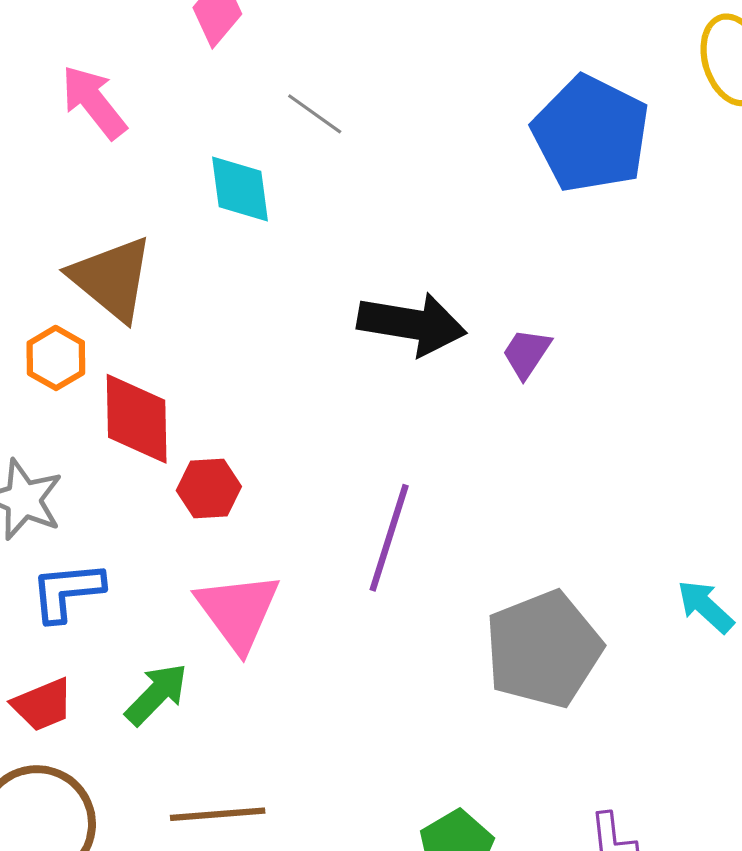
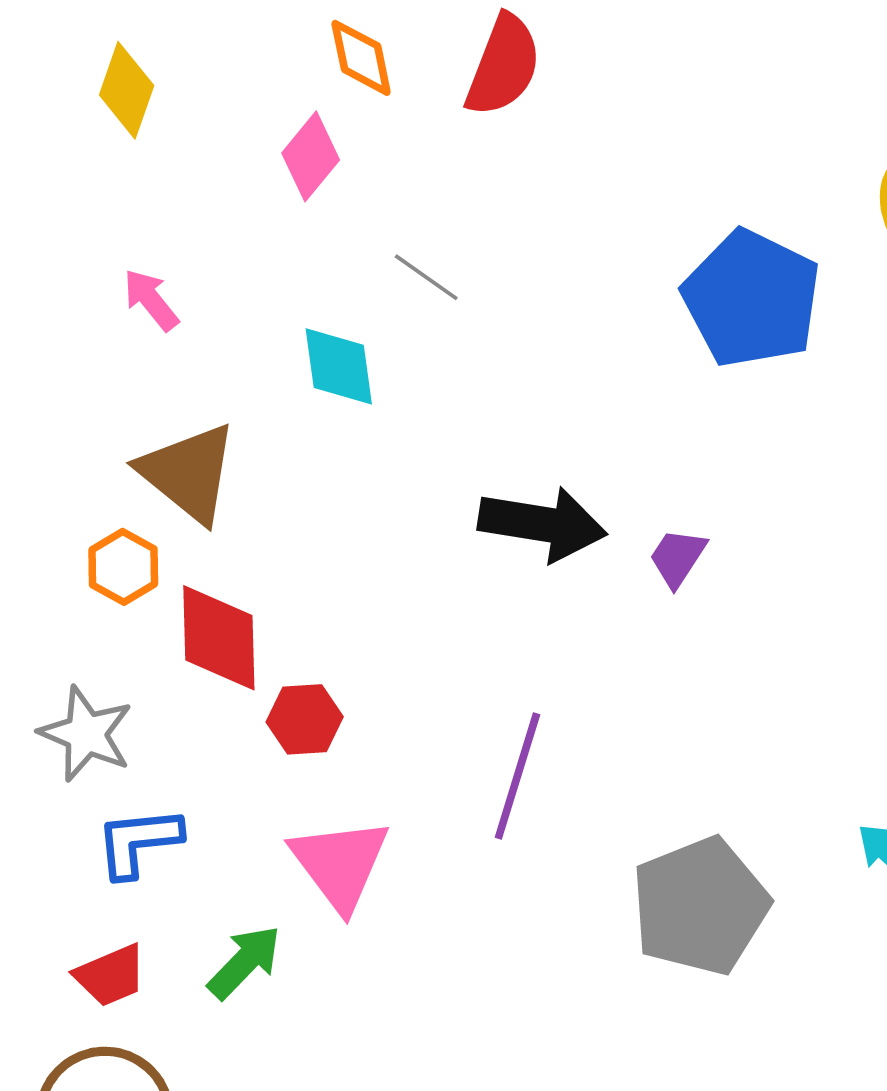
pink arrow: (94, 102) -> (151, 300), moved, size x0.7

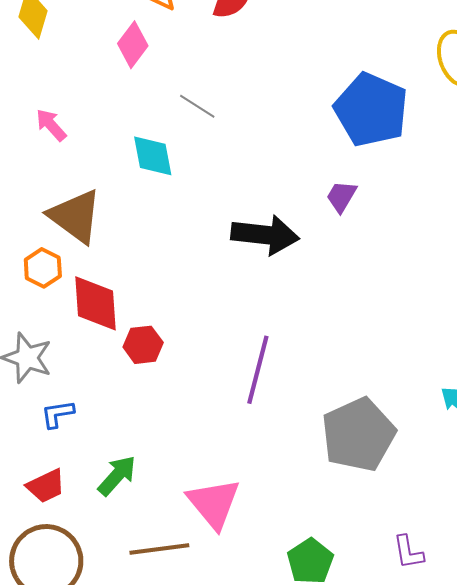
purple trapezoid: (678, 557) -> (341, 197), moved
blue L-shape: (138, 842) -> (58, 414), size x0.7
pink triangle: (340, 864) -> (214, 503), moved

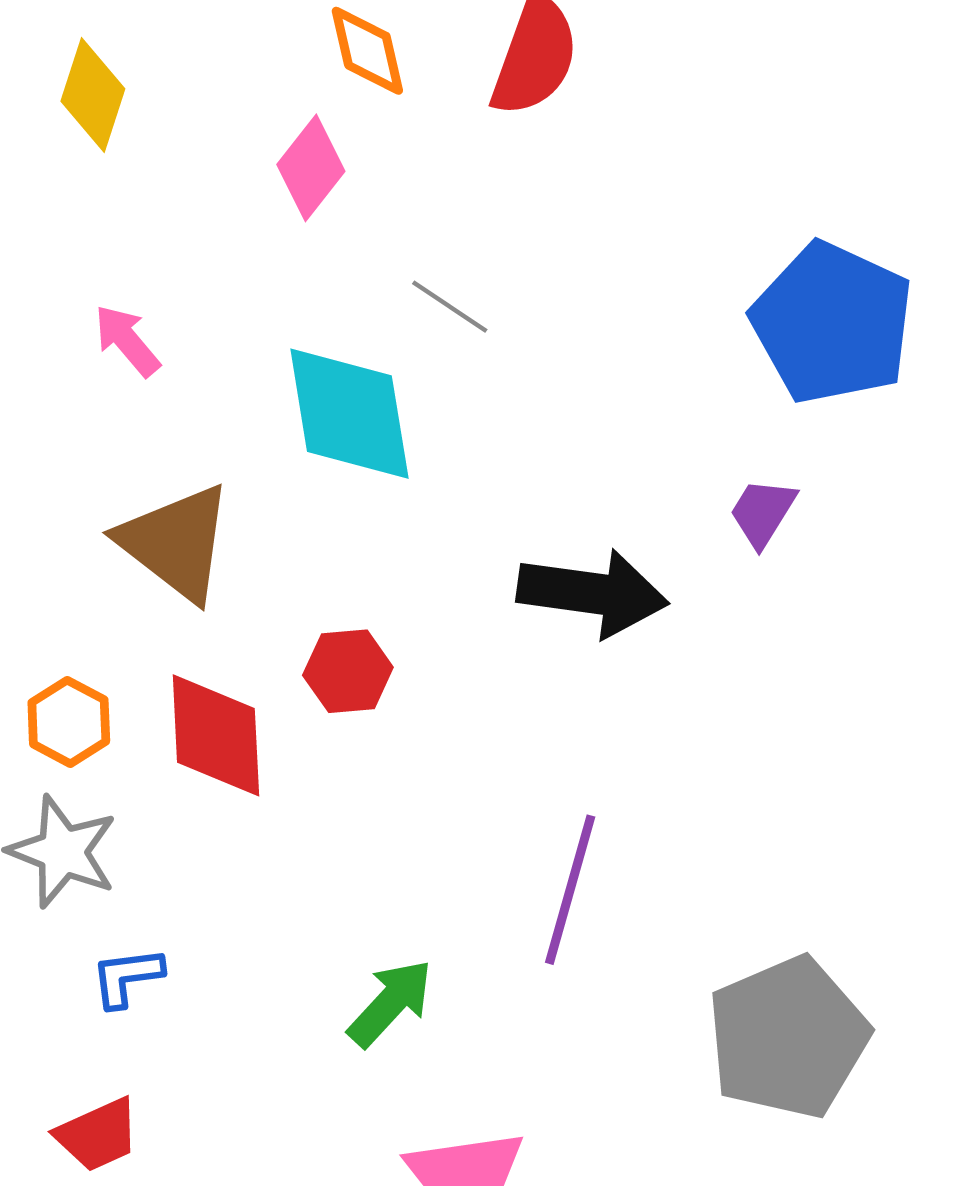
cyan diamond: (153, 156) -> (349, 414), size x1.5
orange hexagon: (43, 268) -> (69, 722), moved
red hexagon: (143, 345) -> (348, 671), moved
green arrow: (117, 476) -> (390, 1003), moved

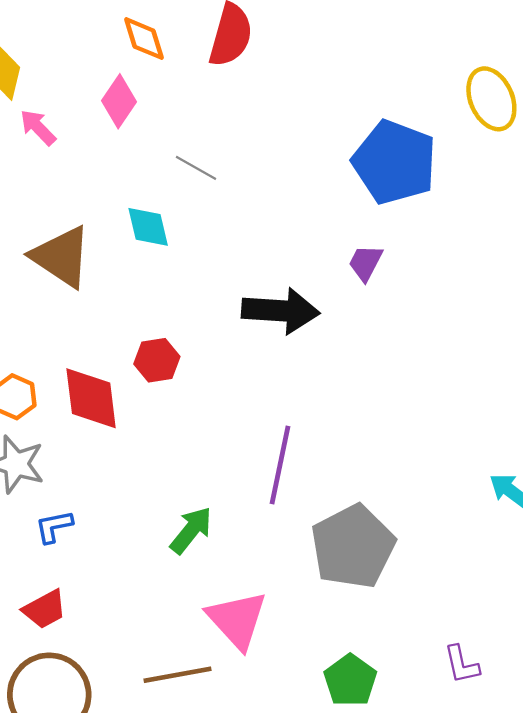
pink arrow: (127, 341) -> (38, 127), moved
cyan diamond: (349, 414) -> (148, 227), size x0.6
brown triangle: (176, 542) -> (61, 257), moved
gray pentagon: (788, 1037) -> (353, 547), moved

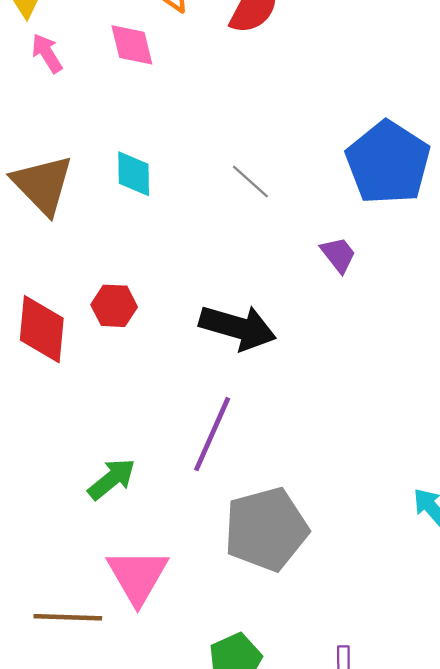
pink diamond: (119, 101) -> (132, 45), turned -60
gray line: (196, 168) -> (250, 181), moved
purple trapezoid: (365, 263) -> (338, 255), turned 102
black arrow: (281, 311) -> (238, 327), moved

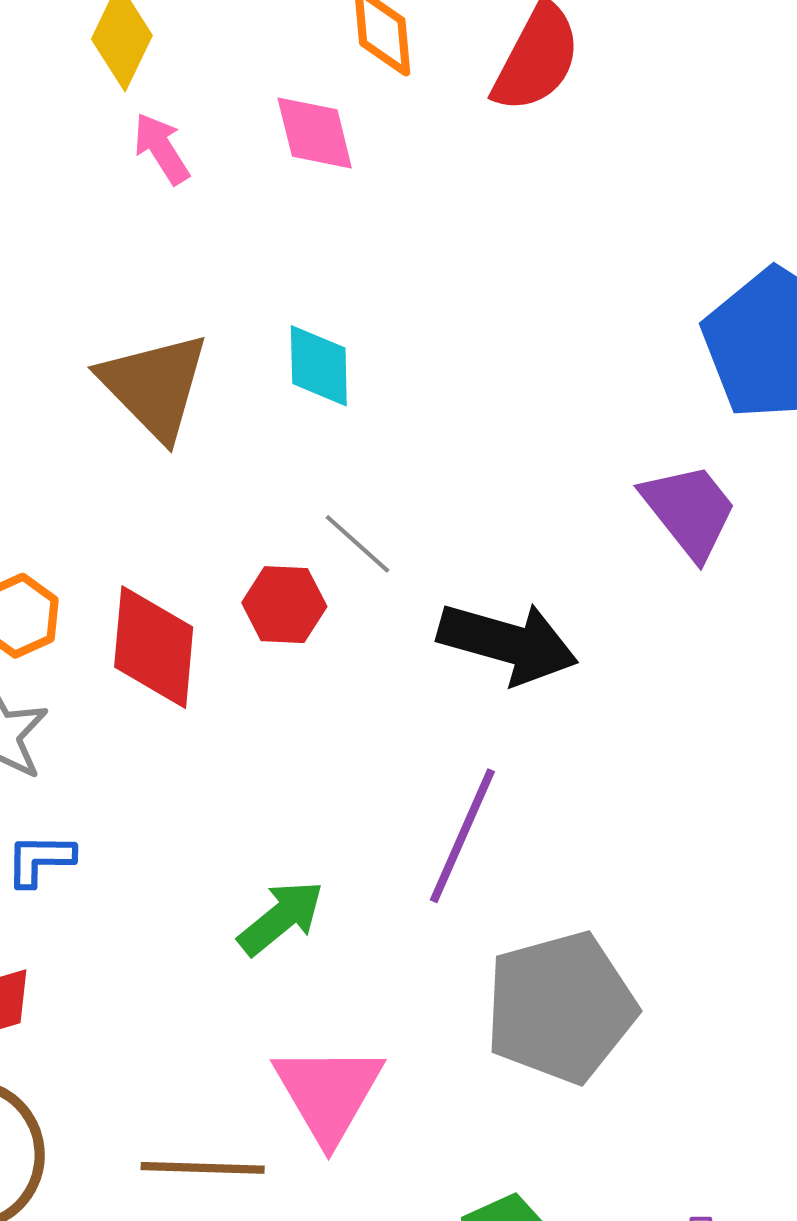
gray line: (250, 181) -> (357, 544), moved
purple trapezoid: (338, 255) -> (689, 511), size x1.5

